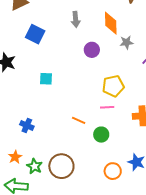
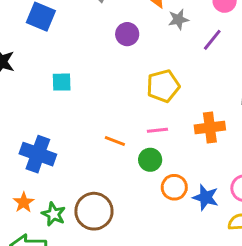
pink line: (107, 107) -> (157, 130), moved
blue cross: (27, 125) -> (38, 154), size x1.6
orange circle: (113, 171) -> (174, 187), moved

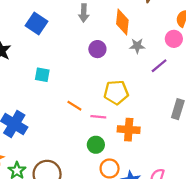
orange cross: (210, 128) -> (129, 130), moved
pink line: (157, 130) -> (98, 117), moved
orange line: (115, 141) -> (74, 106), moved

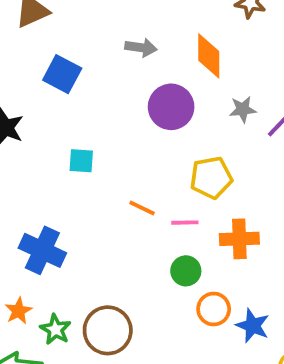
gray arrow: (84, 13) -> (141, 47), turned -78
gray star: (137, 46) -> (243, 109), moved
purple circle: (97, 49) -> (171, 107), size x1.5

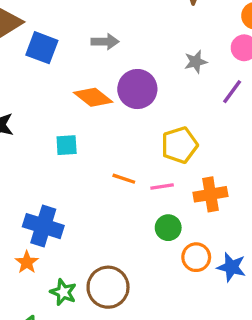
orange diamond: (209, 56) -> (93, 97), moved, turned -45
blue square: (62, 74) -> (42, 48), moved
gray star: (243, 109) -> (196, 62), moved
orange star: (18, 311) -> (27, 262), moved

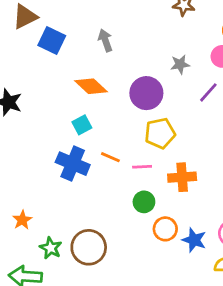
gray arrow: (105, 42) -> (105, 40), turned -115
purple circle: (137, 89) -> (146, 93), moved
cyan square: (67, 145) -> (82, 125), moved, turned -30
blue cross: (43, 226) -> (73, 164), moved

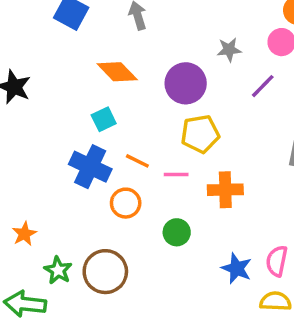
green circle: (144, 202) -> (177, 232), moved
orange circle: (165, 229) -> (126, 203), moved

